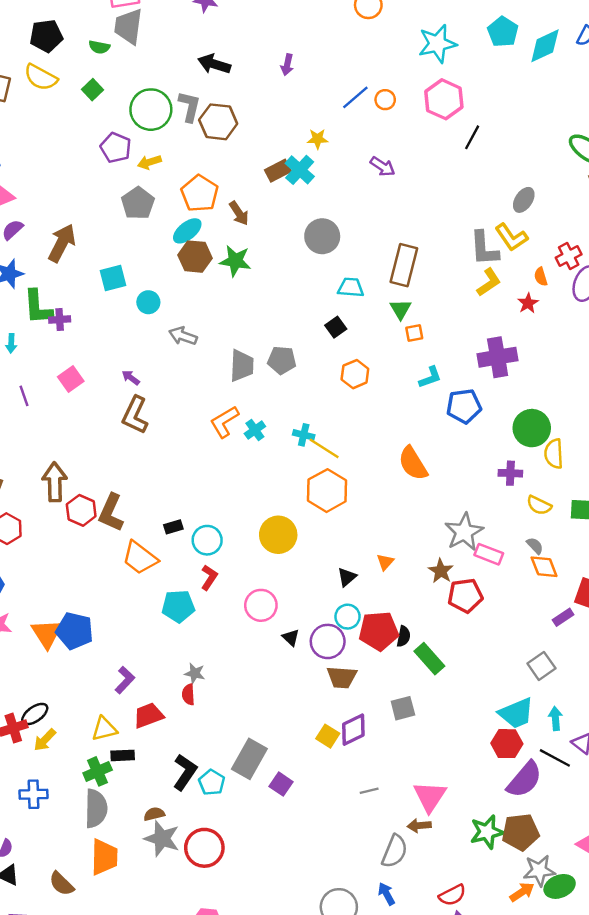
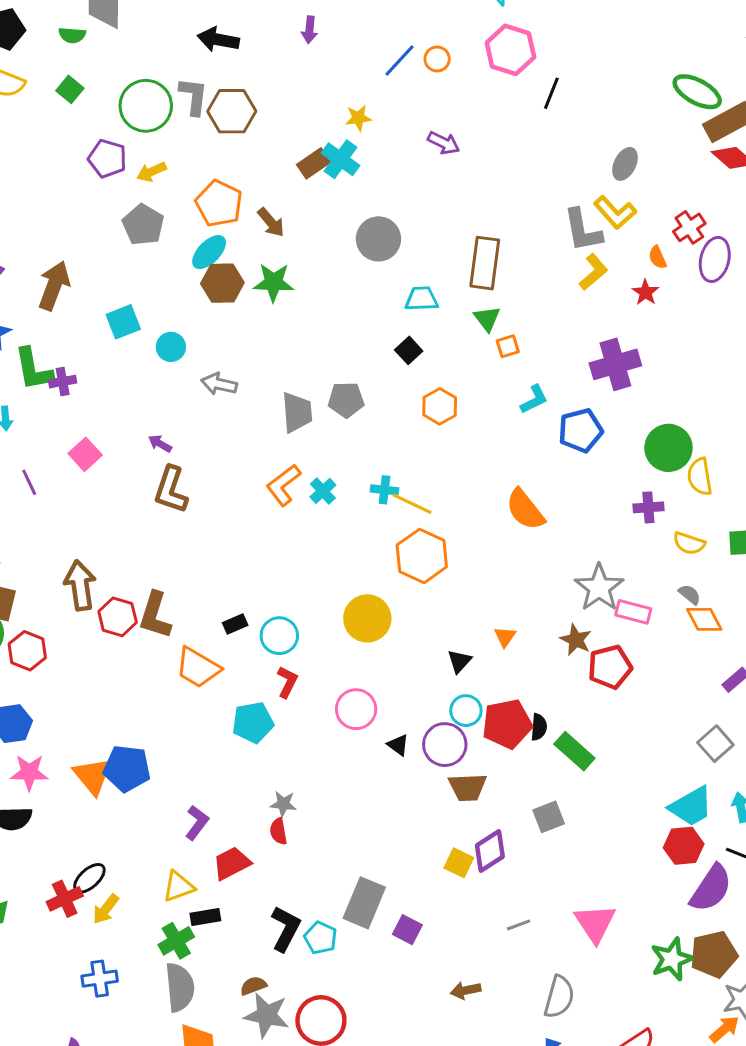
brown arrow: (419, 826) -> (466, 990), moved

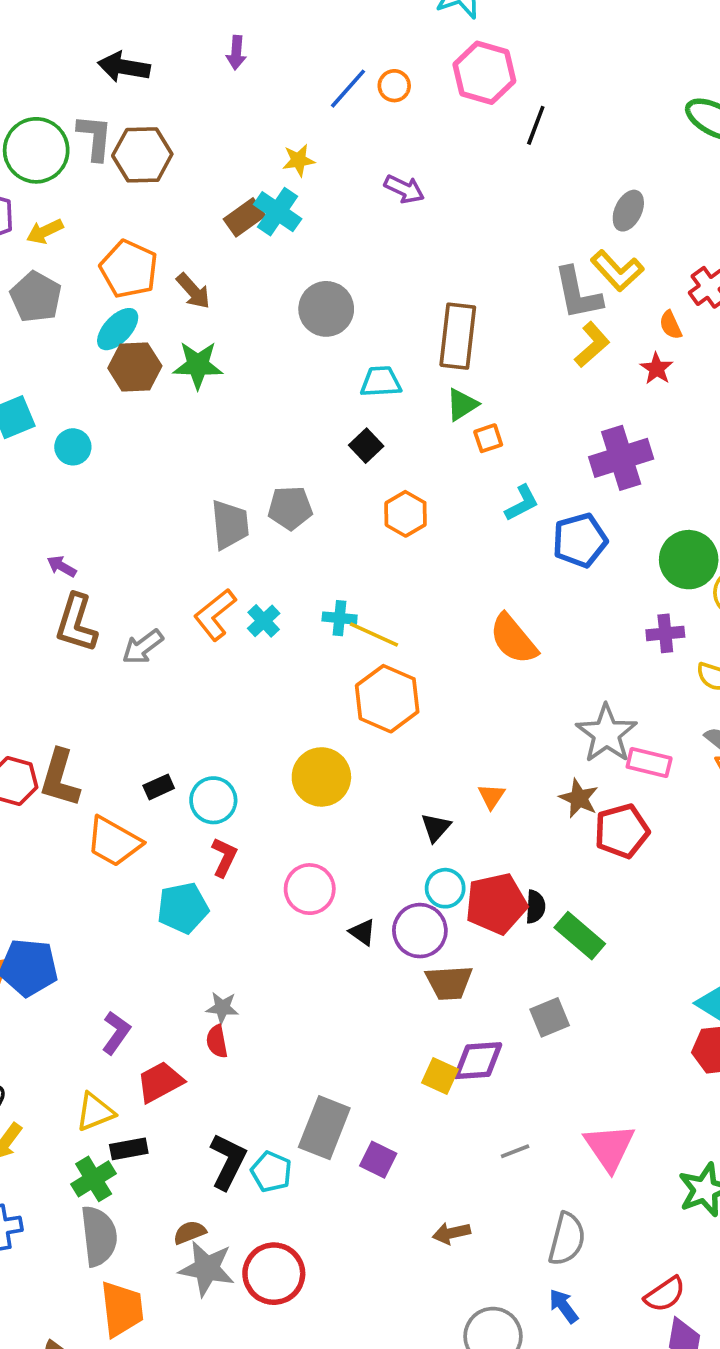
green triangle: (487, 319) -> (462, 405), turned 36
gray arrow: (219, 384) -> (143, 647), moved, turned -48
purple diamond: (490, 851) -> (478, 1061), turned 30

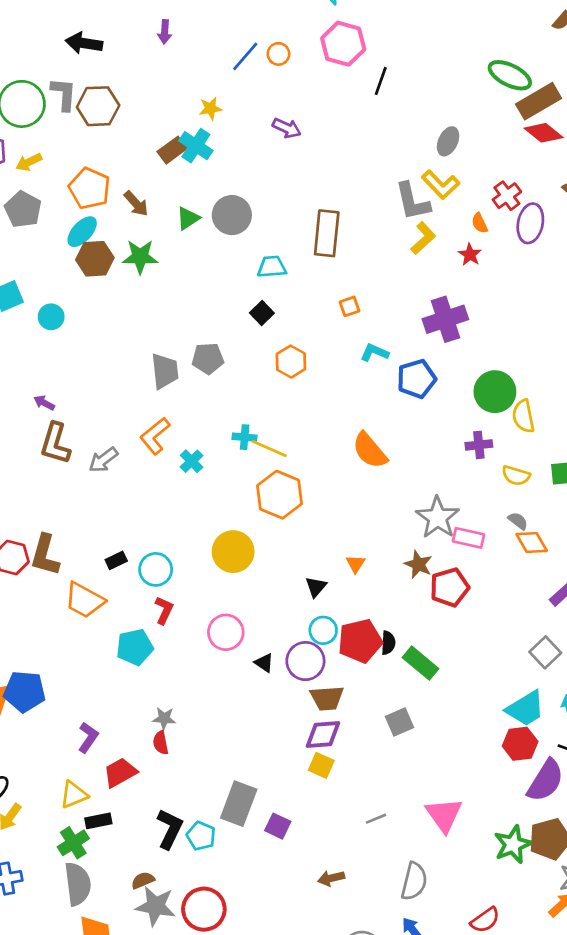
green triangle: (462, 405) -> (188, 218), moved
cyan L-shape: (522, 503) -> (374, 353), turned -128
cyan cross: (264, 621) -> (192, 461), moved
purple diamond: (478, 1061) -> (323, 735), moved

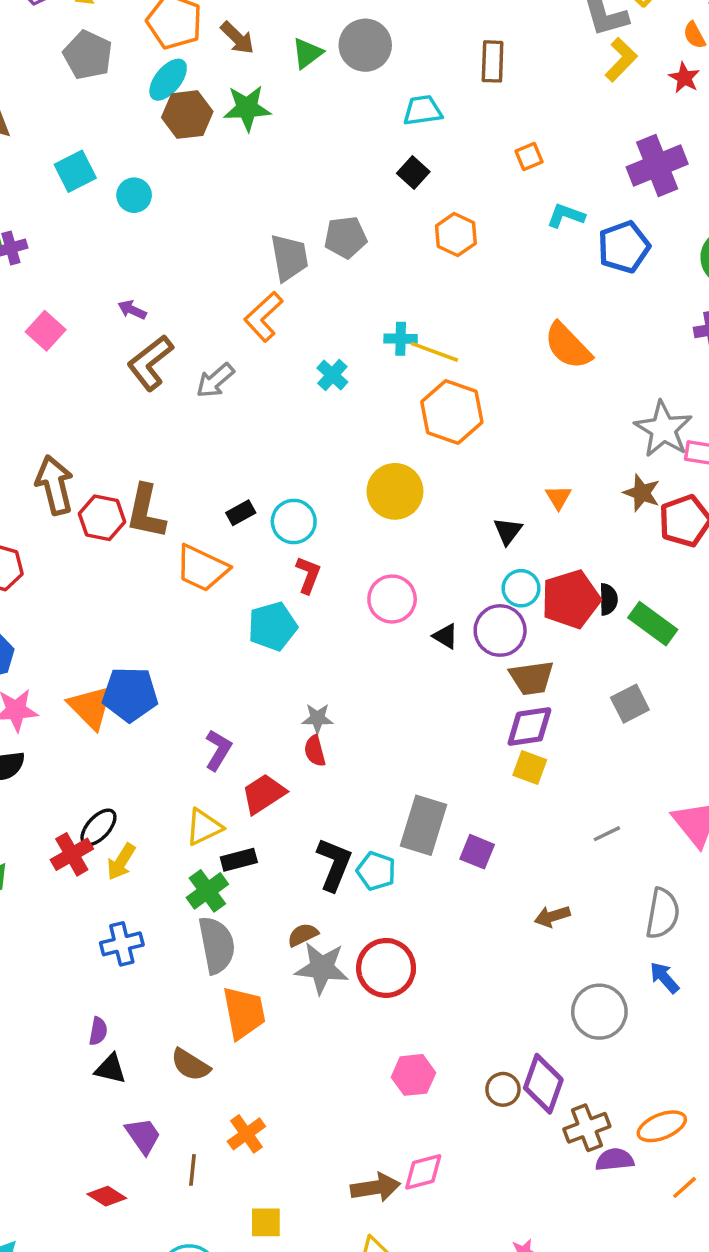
brown rectangle: (327, 233) -> (493, 61), size x0.7
orange L-shape: (155, 436) -> (263, 317), moved
brown L-shape: (55, 443) -> (150, 363), turned 39

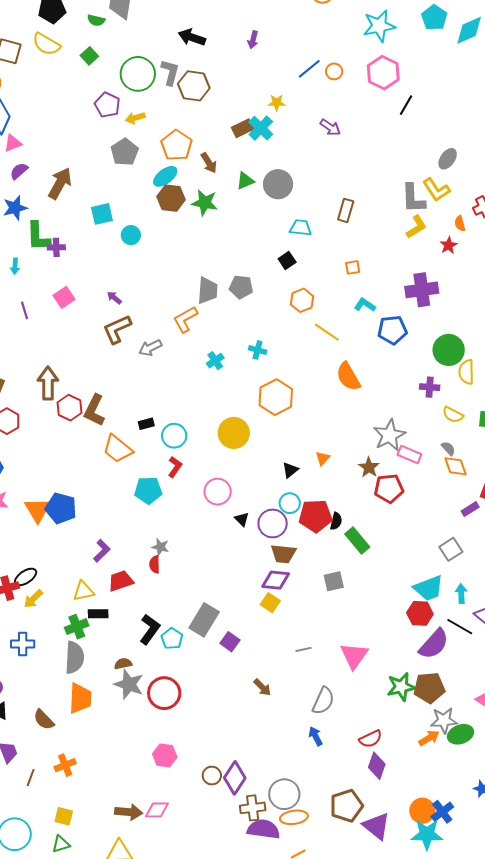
yellow line: (435, 352) -> (327, 332), moved
brown arrow: (552, 916) -> (262, 687), turned -132
gray circle: (599, 1012) -> (284, 794), moved
purple semicircle: (615, 1160) -> (264, 829), size x1.5

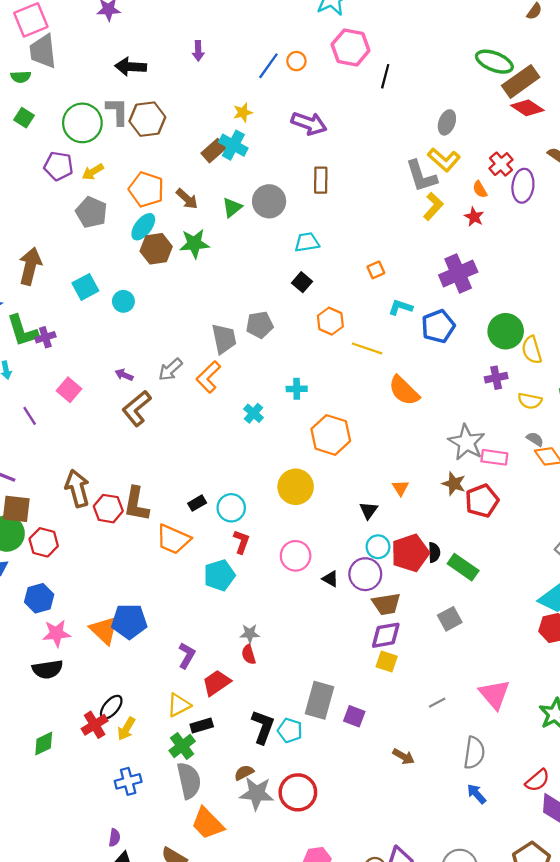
purple arrow: (330, 127) -> (309, 123), size x1.4
brown rectangle: (346, 210) -> (321, 180), moved
gray arrow: (150, 348) -> (170, 369), moved
orange trapezoid: (80, 698) -> (208, 823), turned 148

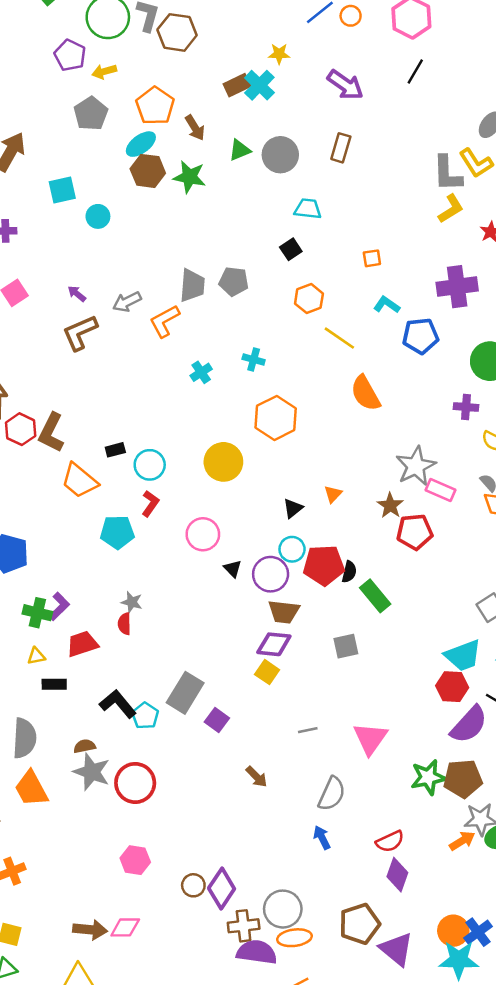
black line: (385, 76) -> (415, 72), moved
yellow triangle: (179, 705) -> (36, 656), size x0.7
black L-shape: (263, 727) -> (118, 704), turned -76
green cross: (182, 746) -> (37, 613), moved, turned 35

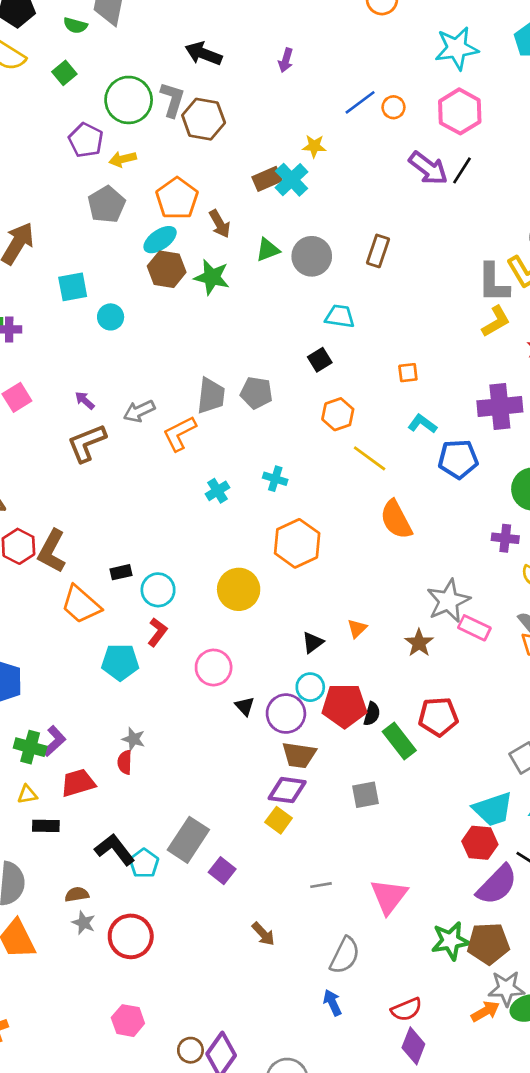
purple arrow: (345, 85) -> (428, 168), moved
red pentagon: (415, 532) -> (438, 717), moved
gray star: (92, 772) -> (84, 923), size x0.6

